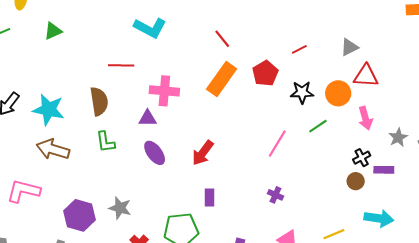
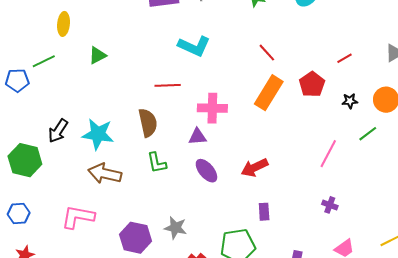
black star: (302, 92) -> (350, 101), size x0.7
red arrow: (203, 153) -> (255, 168), turned 32

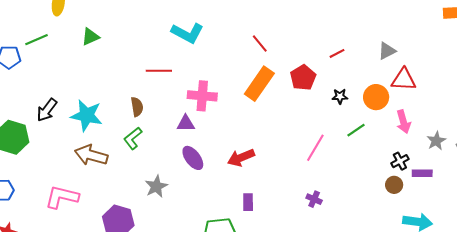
brown semicircle: (148, 123) -> (137, 107), size x0.7
green L-shape: (157, 163) -> (133, 138), moved, turned 60
gray star: (175, 228) -> (156, 186), moved, turned 30

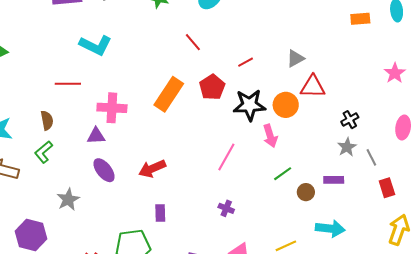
red line: (260, 43) -> (193, 42), moved
black star: (340, 96) -> (249, 105), size x2.0
pink arrow: (403, 122) -> (270, 136), moved
green line: (356, 130) -> (283, 174), moved
black cross: (400, 161) -> (350, 120), moved

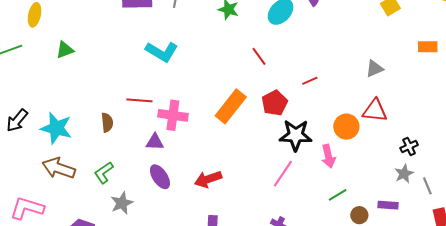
gray triangle: (295, 58) -> (374, 69), moved
red line: (68, 84) -> (139, 100), moved
black star: (249, 105) -> (296, 135), moved
green L-shape: (44, 152) -> (104, 173), moved

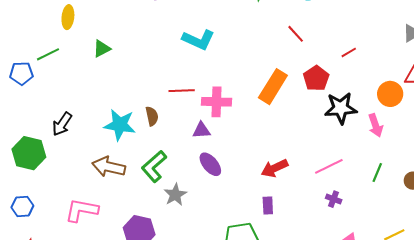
cyan star: (56, 128) -> (120, 125), moved
green L-shape: (104, 173) -> (154, 166), size x1.4
pink line: (283, 174) -> (329, 166), moved, turned 36
red arrow: (208, 179) -> (275, 168), moved
green line: (338, 195) -> (377, 173), moved, turned -30

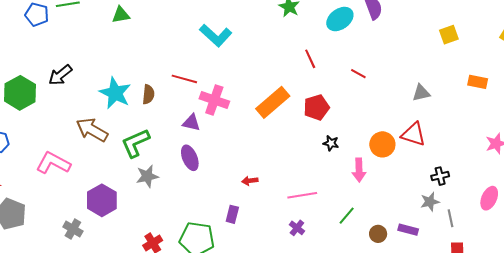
red line: (349, 52) -> (358, 74), moved, turned 42
black star: (341, 108) -> (331, 143), size x0.5
red arrow: (275, 168) -> (250, 181), size x0.6

